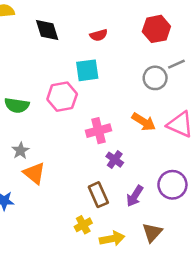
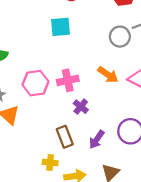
pink hexagon: (62, 97) -> (35, 83), moved
yellow cross: (83, 225) -> (50, 163), turned 32

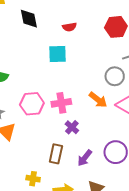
gray circle: (120, 37) -> (115, 76), moved
brown rectangle: (65, 137) -> (56, 154), turned 30
yellow cross: (50, 163) -> (33, 179), moved

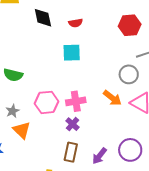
red semicircle: (69, 27) -> (76, 23), moved
purple cross: (72, 127) -> (73, 124), moved

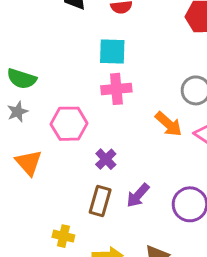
pink cross: (76, 101) -> (116, 89), moved
gray star: (13, 111) -> (17, 112), moved
purple arrow: (99, 156) -> (138, 195), moved

